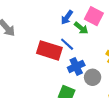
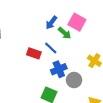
red rectangle: (49, 50) -> (34, 53), size x0.6

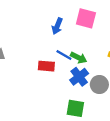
green arrow: (65, 33) -> (79, 58), moved

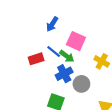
pink square: (86, 18) -> (76, 41), moved
red rectangle: (46, 66) -> (36, 59), turned -32

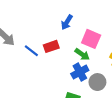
blue line: (54, 52) -> (31, 51), moved
red rectangle: (36, 59) -> (51, 46), moved

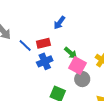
pink square: (91, 39) -> (77, 66), moved
blue cross: (80, 72) -> (45, 61), moved

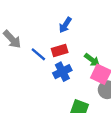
blue arrow: (59, 23) -> (65, 25), moved

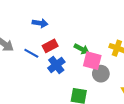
blue arrow: (65, 25) -> (40, 23), moved, turned -104

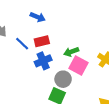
green arrow: (82, 49) -> (71, 52), turned 120
gray circle: (101, 74) -> (63, 79), moved

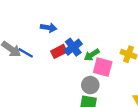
blue line: (22, 44) -> (26, 53), moved
blue cross: (43, 61) -> (73, 47), moved

